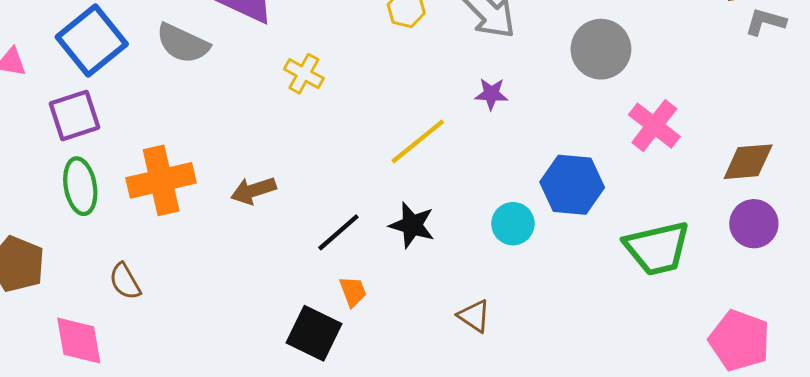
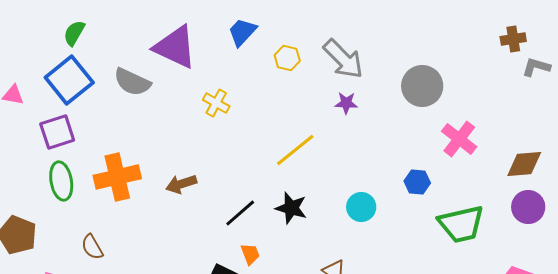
purple star: (491, 94) -> (346, 103), moved
blue hexagon: (572, 185) -> (417, 182), moved, size x0.6

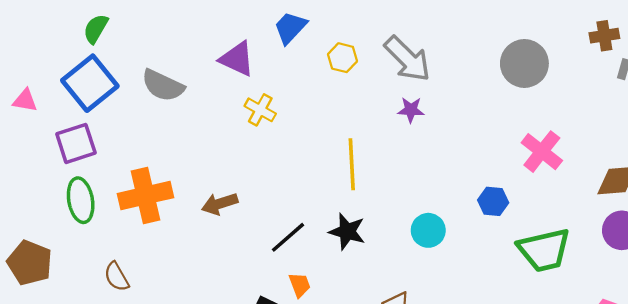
purple triangle: (175, 47) -> (237, 59), moved, size x0.7
gray circle: (422, 86) -> (524, 63), moved
yellow line: (295, 150) -> (352, 164), turned -54

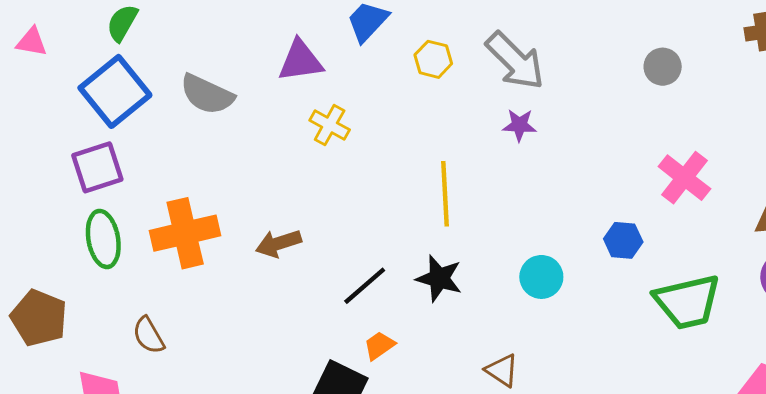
purple triangle: (237, 59) -> (300, 61), turned -33
gray circle: (524, 63) -> (663, 67), size x0.6
pink triangle: (25, 101) -> (32, 42), moved
orange trapezoid: (300, 285) -> (379, 346), turned -104

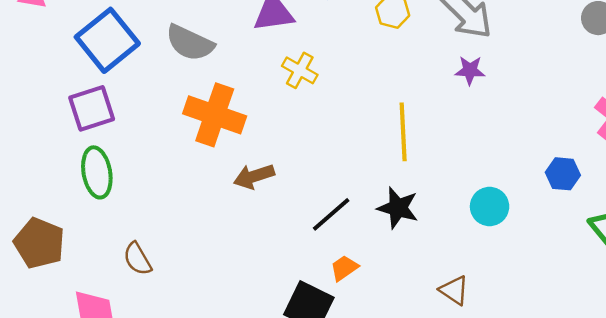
orange cross: (185, 233) -> (215, 115), moved, turned 32

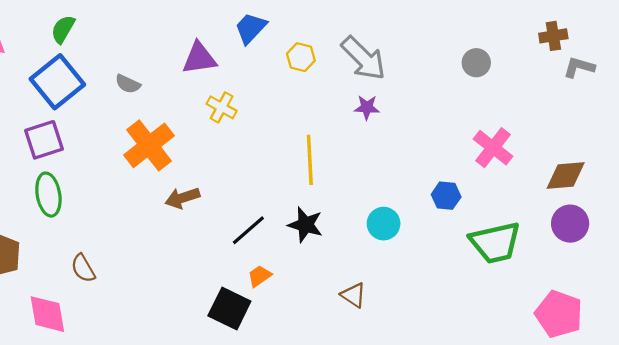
gray semicircle: (190, 43) -> (128, 84), size x0.6
orange cross: (215, 115) -> (149, 145), turned 33

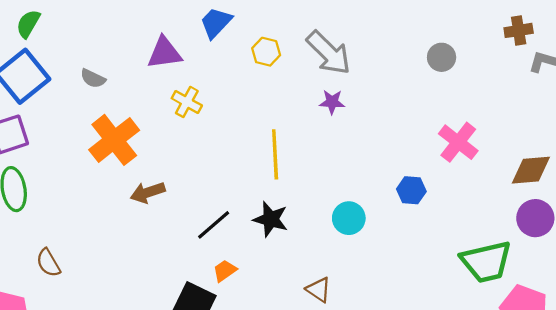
green trapezoid: (495, 243) -> (486, 262), moved

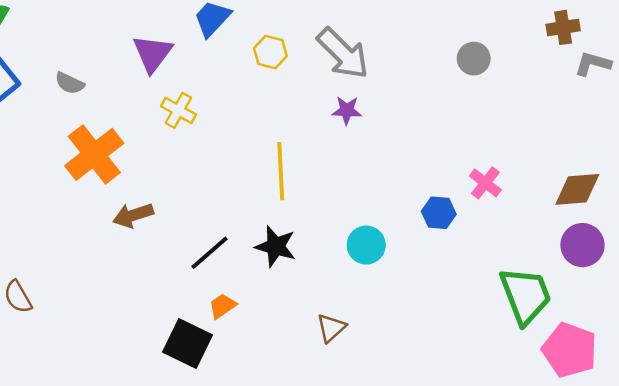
purple triangle: (164, 53) -> (153, 53), turned -45
pink cross: (458, 142) -> (485, 183), moved, size x0.7
green trapezoid: (486, 262) -> (526, 296), turned -98
brown triangle: (319, 290) -> (331, 328), turned 44

